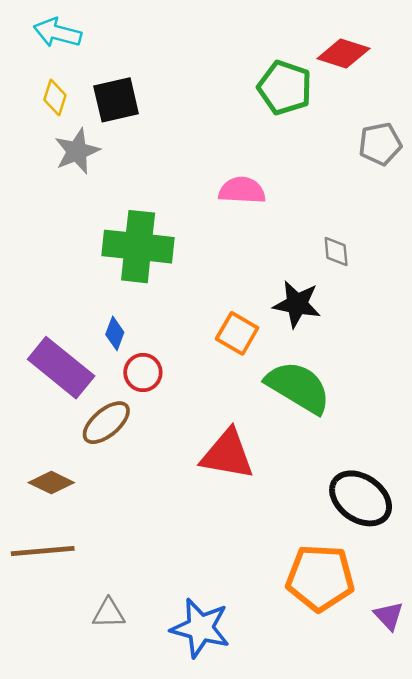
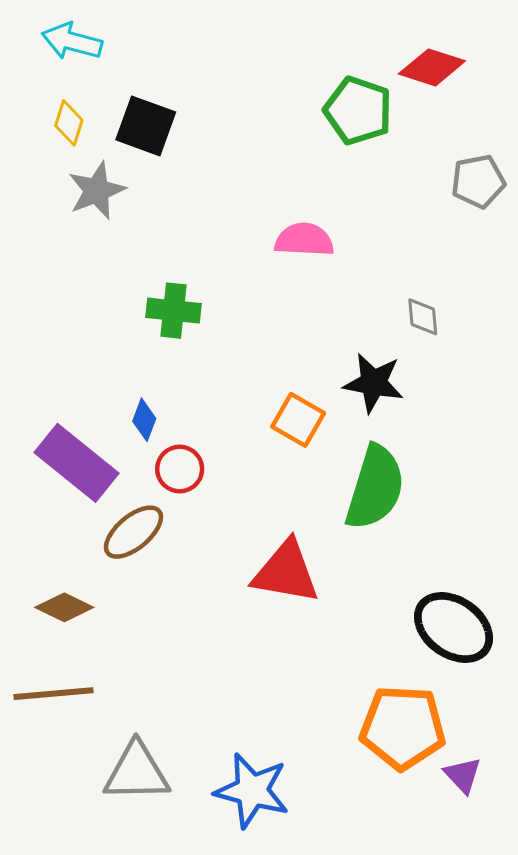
black square: (116, 100) -> (146, 126), turned 33
green cross: (138, 247) -> (173, 311), size x0.6
green semicircle: (298, 387) -> (375, 487), turned 76
gray triangle: (109, 613) -> (137, 772), size x1.6
purple triangle: (389, 616) -> (463, 775), moved

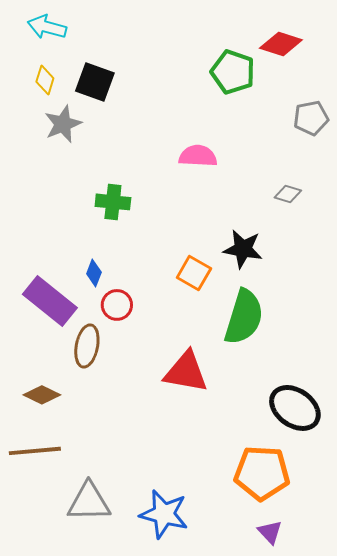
gray diamond: (423, 317) -> (288, 194), moved, turned -68
brown ellipse: (133, 532) -> (87, 346), turned -39
purple triangle: (463, 775) -> (270, 532), moved

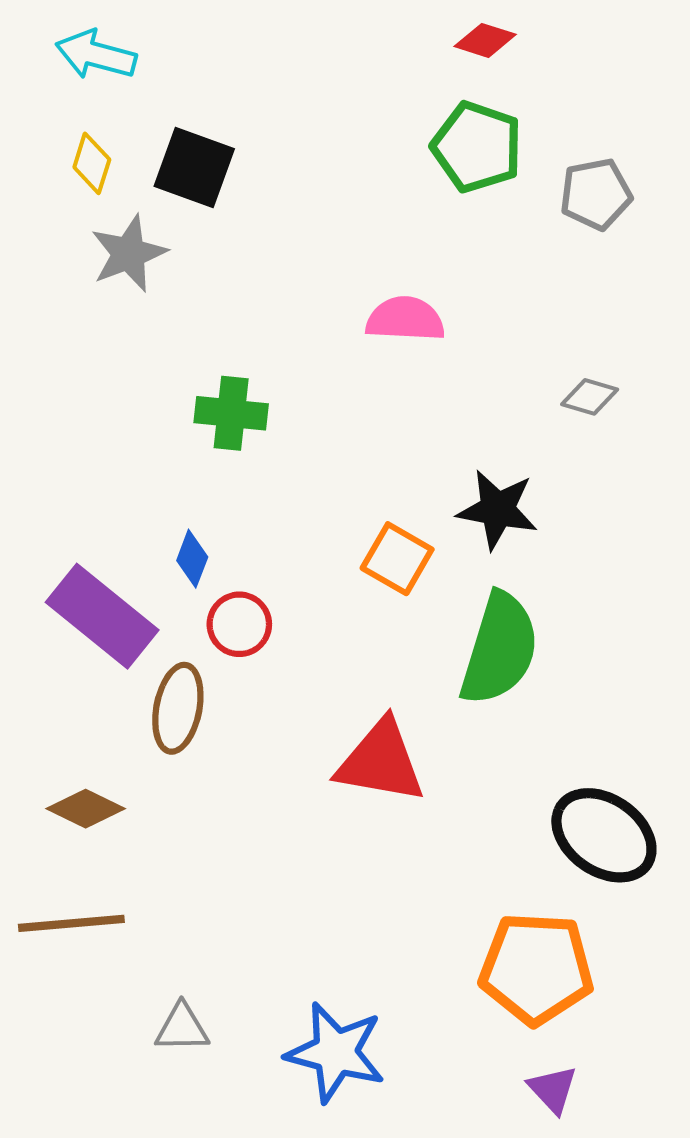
red diamond: (281, 44) -> (485, 40), moved, size x0.7
gray pentagon: (311, 118) -> (596, 194), moved
gray triangle: (89, 502) -> (182, 1028), size x0.6

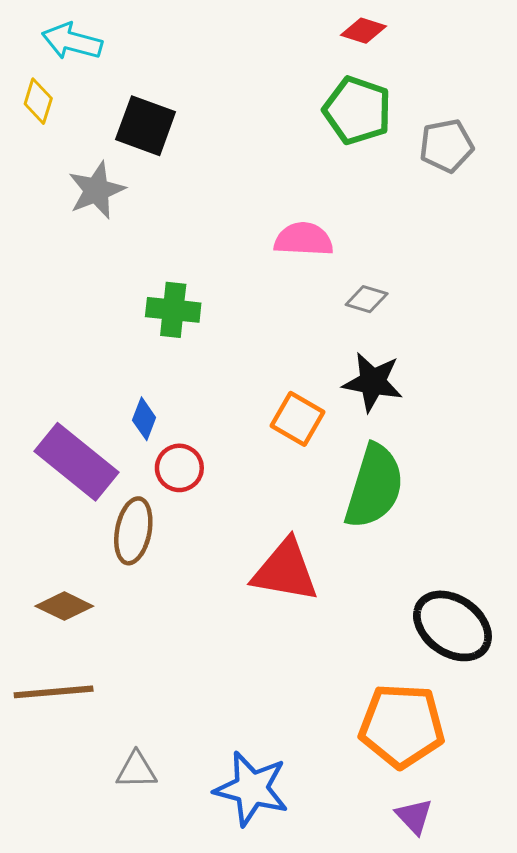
yellow diamond: (92, 163) -> (38, 101), moved
gray diamond: (590, 397) -> (367, 299), moved

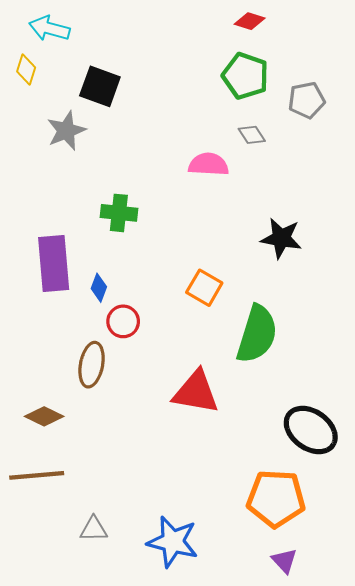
gray diamond: (367, 299) -> (252, 135), moved, turned 40
black star: (373, 382) -> (281, 238), moved
purple rectangle: (77, 462) -> (54, 263), moved, turned 46

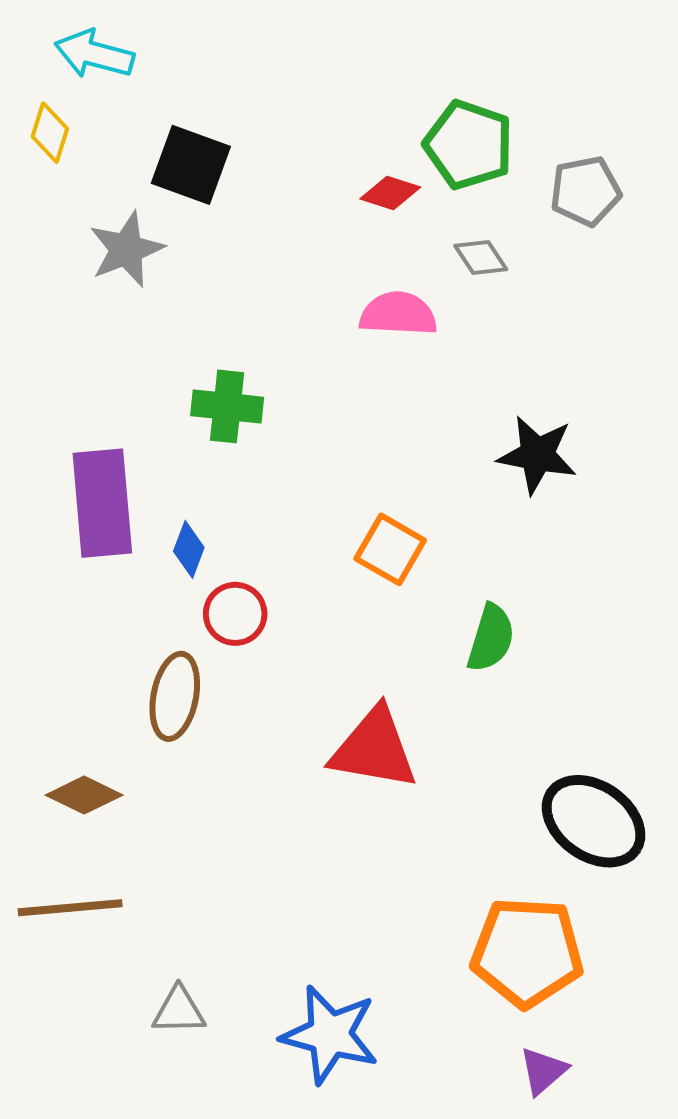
red diamond: (250, 21) -> (390, 193), moved
green semicircle: (257, 334) -> (491, 638), size x0.6
purple triangle: (284, 561) -> (543, 1071), turned 32

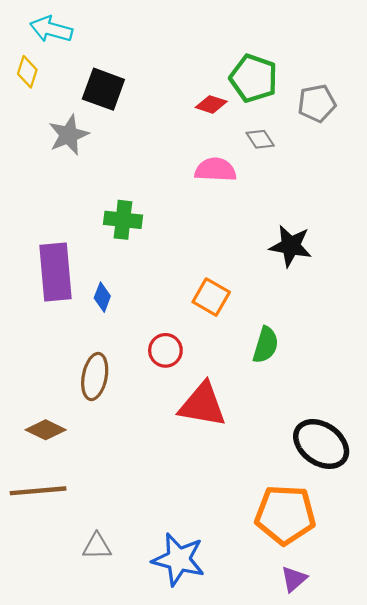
red circle: (235, 614) -> (165, 350), moved

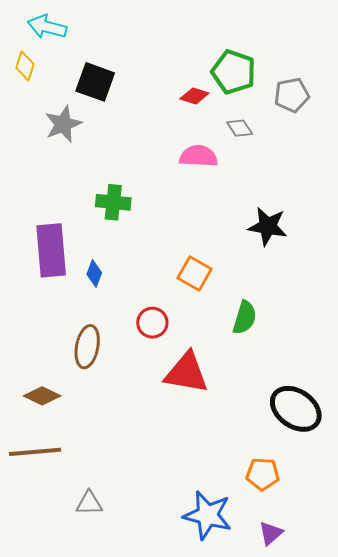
orange pentagon: (285, 515) -> (263, 474), size x0.6
blue star: (179, 559) -> (208, 515), moved

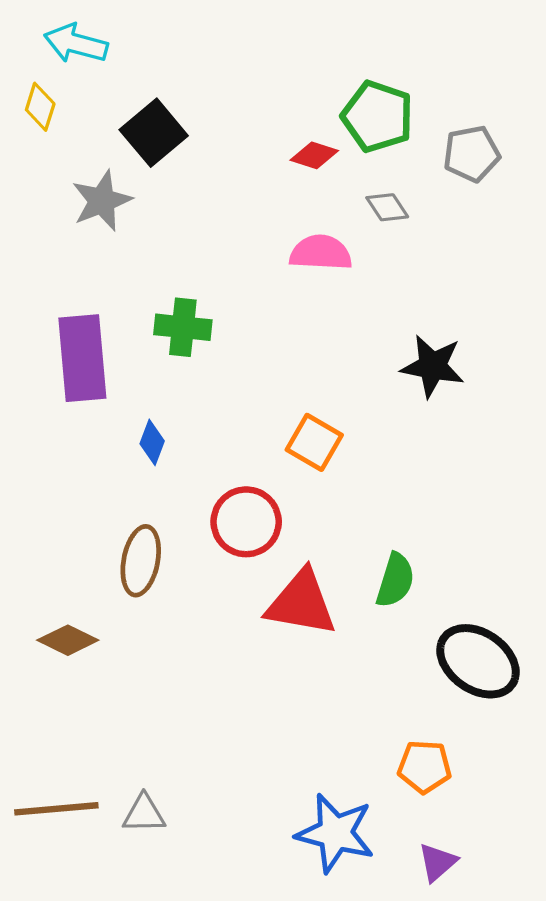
black square: (95, 82) -> (154, 133), turned 30
purple rectangle: (51, 250) -> (82, 358), moved
green semicircle: (245, 318) -> (395, 580), moved
red circle: (152, 323) -> (246, 522), size x1.4
brown line: (35, 452) -> (56, 809), moved

